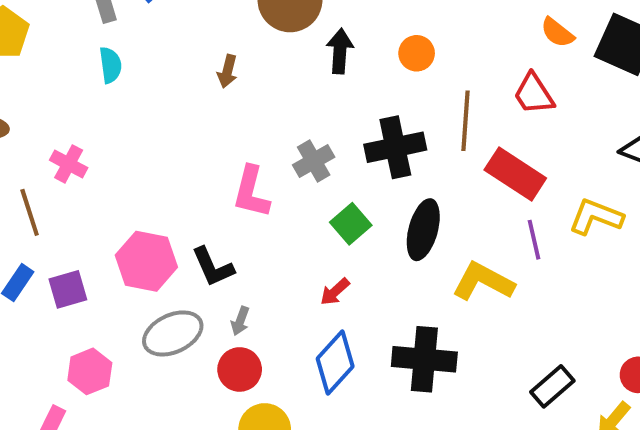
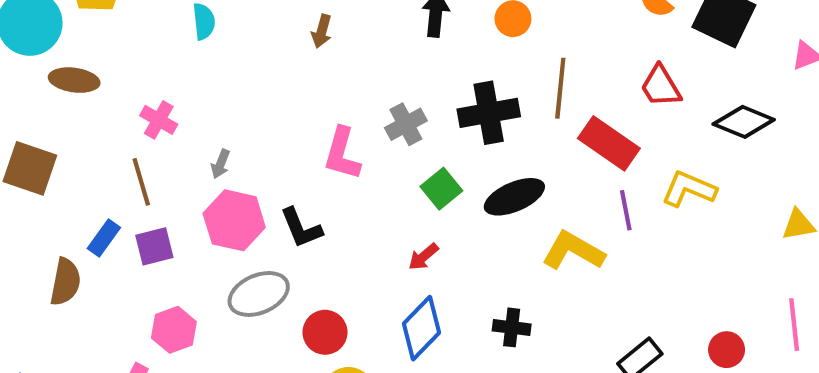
red trapezoid: (534, 94) -> (661, 86), moved
brown line: (30, 212) -> (141, 182), moved
black ellipse: (423, 230) -> (514, 197), turned 50
gray arrow: (240, 321) -> (221, 164), moved
black cross: (424, 359) -> (512, 327), size x0.6

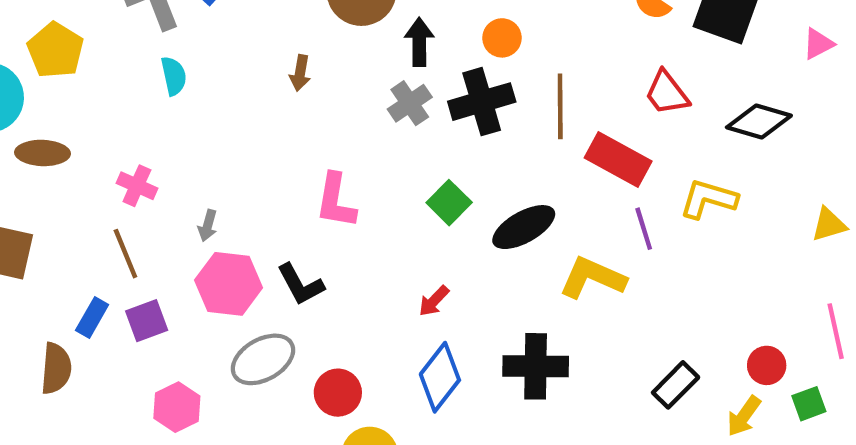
black cross: (489, 113) -> (482, 102), moved
gray cross: (406, 124) -> (410, 103), moved
green square: (441, 189) -> (449, 203), moved
black cross: (512, 327) -> (536, 366), size x1.6

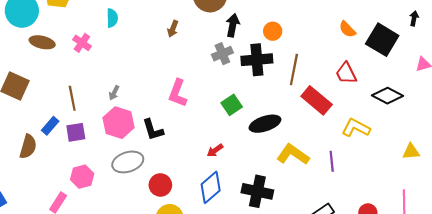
pink cross: (137, 186) -> (82, 43), moved
purple line: (644, 229) -> (332, 161), moved

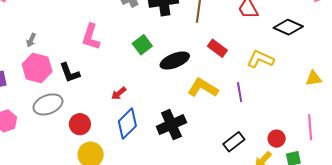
red rectangle: (317, 100) -> (217, 48), moved, size x0.7
red arrow: (215, 150) -> (119, 93), moved
black cross: (257, 191) -> (171, 125), turned -32

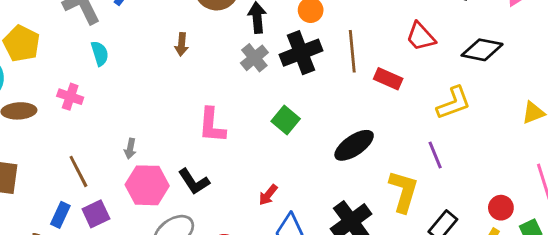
red rectangle: (217, 48) -> (388, 79), moved
yellow L-shape: (260, 59) -> (454, 103), turned 148
black ellipse: (175, 61) -> (354, 145), moved
yellow L-shape: (203, 88) -> (403, 191), moved, turned 88

